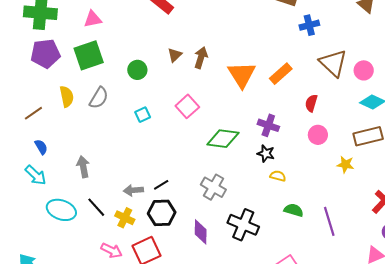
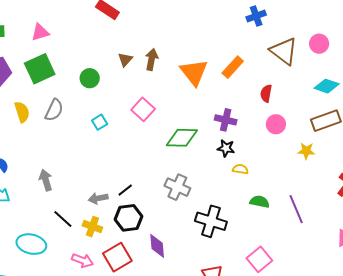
pink circle: (364, 70) -> (319, 44), moved
cyan ellipse: (61, 210) -> (31, 244), moved
purple diamond: (201, 232) -> (157, 246), moved

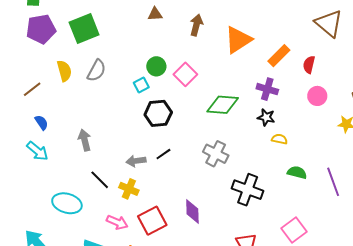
brown triangle: (125, 60) -> (155, 14), moved, turned 42
orange rectangle: (233, 67) -> (279, 56), moved
orange triangle: (194, 72) -> (238, 40), turned 32
green circle: (90, 78) -> (156, 66), moved
black hexagon: (128, 218) -> (158, 113), moved

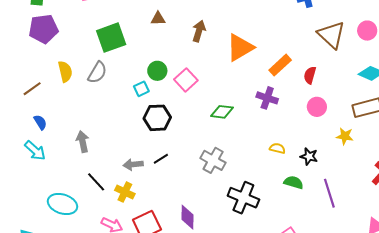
green square: (84, 29) -> (111, 38), moved
green diamond: (223, 105) -> (222, 112), size x0.7
black star: (266, 117) -> (309, 156), moved

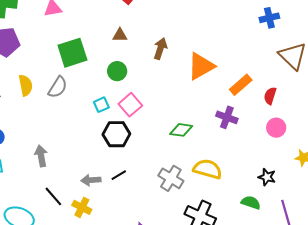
green circle: (157, 71) -> (117, 71), moved
pink square: (186, 80) -> (130, 105), moved
yellow semicircle: (277, 148) -> (208, 169), moved, size x1.8

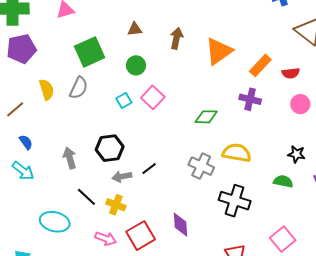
red semicircle: (270, 96) -> (291, 73), turned -108
black hexagon: (116, 134) -> (110, 148), moved

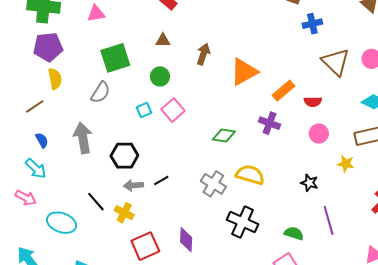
yellow semicircle: (47, 90) -> (55, 79), moved
gray arrow: (70, 158) -> (83, 138), moved, size x1.4
green semicircle: (283, 181) -> (294, 233), moved
pink arrow: (106, 239) -> (26, 198), moved

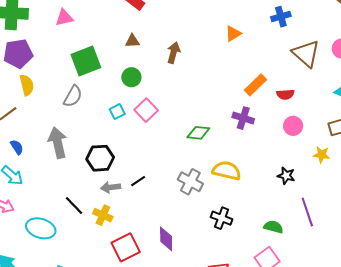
orange triangle: (244, 72) -> (233, 34), moved, size x0.6
black cross: (243, 222) -> (222, 218), size x0.7

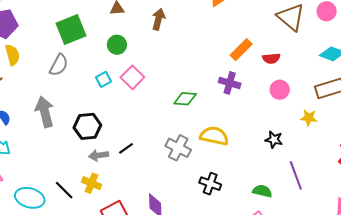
black line: (74, 206) -> (64, 190), moved

